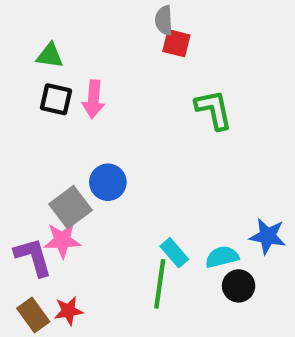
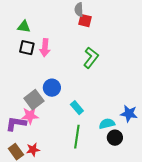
green L-shape: (214, 110) -> (91, 58), moved, turned 50
cyan rectangle: (174, 253) -> (77, 108), moved
purple L-shape: (33, 257) -> (16, 124), turned -65

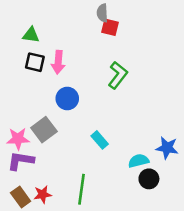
blue circle: (52, 88) -> (67, 99), moved
pink star: (30, 116) -> (18, 139), moved
green line: (77, 137) -> (81, 189), moved

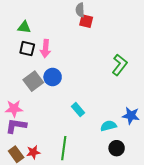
green L-shape: (118, 75) -> (120, 65), moved
gray square: (44, 130) -> (33, 81), moved
black circle: (149, 179) -> (117, 148), moved

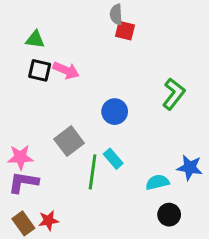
pink arrow: (45, 49) -> (66, 70), turned -72
blue circle: (53, 77) -> (115, 112), moved
gray square: (33, 81) -> (69, 141), moved
green line: (64, 148) -> (93, 172), moved

